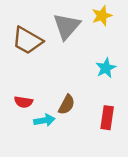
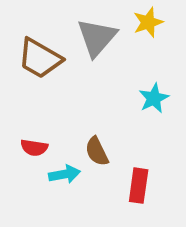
brown semicircle: (67, 105) -> (97, 151), turned 126
red rectangle: (107, 118) -> (139, 186), moved

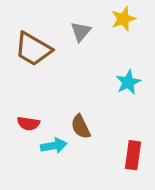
gray triangle: (97, 37) -> (81, 32), size x0.6
red rectangle: (139, 186) -> (133, 155), moved

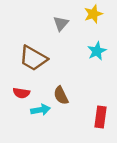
brown trapezoid: (33, 49) -> (33, 58), moved
cyan star: (128, 82) -> (97, 51), moved

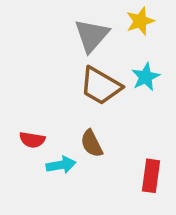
gray triangle: (61, 24) -> (92, 35), size x1.5
brown trapezoid: (33, 58) -> (101, 86), moved

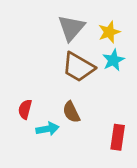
yellow star: (140, 21) -> (109, 32), moved
red semicircle: (32, 140) -> (25, 109), turned 96

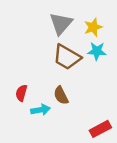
cyan star: (113, 60) -> (97, 51), turned 30
red rectangle: (118, 137) -> (100, 129), moved, turned 54

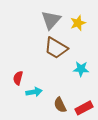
cyan star: (97, 51) -> (81, 69), moved
brown semicircle: (61, 95) -> (60, 105), moved

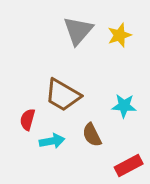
brown trapezoid: (56, 48) -> (63, 95), moved
brown semicircle: (60, 105) -> (92, 135), moved

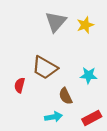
cyan arrow: (52, 141) -> (54, 117), moved

